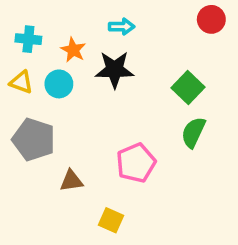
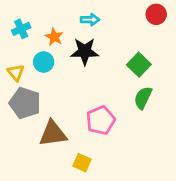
cyan cross: (28, 39) -> (21, 29), turned -30
yellow triangle: (21, 82) -> (16, 73), moved, turned 30
brown triangle: (71, 181) -> (53, 134), size x1.6

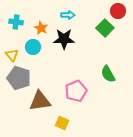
cyan cross: (21, 29) -> (16, 22), turned 32
green square: (139, 65) -> (105, 28), moved
green semicircle: (143, 98) -> (108, 74), turned -54

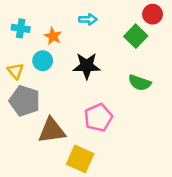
black star: (64, 39) -> (87, 66), moved
green semicircle: (108, 74) -> (140, 83), moved, turned -42
yellow square: (62, 123) -> (80, 159), size x1.5

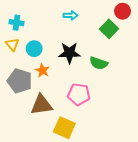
orange star: (53, 36) -> (42, 70), moved
yellow triangle: (16, 71) -> (12, 44), moved
green semicircle: (140, 83) -> (99, 63), moved
pink pentagon: (98, 118) -> (79, 94), turned 30

